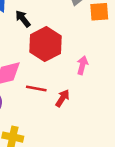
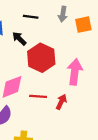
pink arrow: (82, 65) -> (75, 72), size x1.6

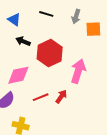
black arrow: (19, 39) -> (23, 41), moved, turned -32
red line: (38, 96) -> (41, 97), moved, turned -35

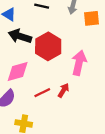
black arrow: (23, 41) -> (20, 36), size x1.5

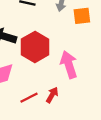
pink arrow: (79, 63) -> (69, 65), turned -30

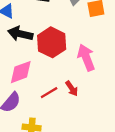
red arrow: (52, 95) -> (72, 88), turned 119

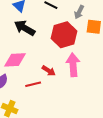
red hexagon: (52, 42) -> (64, 35), moved
red arrow: (72, 88) -> (49, 71), moved, turned -40

